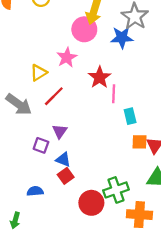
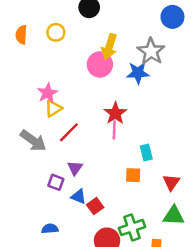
pink star: (67, 57) -> (48, 93), moved
pink line: (114, 94) -> (114, 130), moved
orange square: (139, 142) -> (133, 175), moved
red square: (66, 176) -> (95, 206), moved

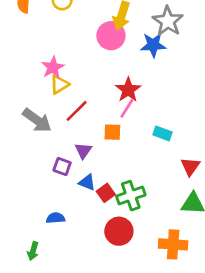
pink line: (114, 130) -> (127, 108), turned 30
cyan rectangle: (146, 153) -> (163, 133), turned -56
orange square: (133, 175) -> (112, 132), moved
green cross: (132, 228) -> (131, 196), moved

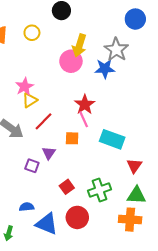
pink line: (127, 108) -> (84, 119), turned -56
cyan rectangle: (163, 133) -> (112, 139), size x1.6
blue triangle: (87, 182) -> (47, 224), moved, size x1.6
green cross: (131, 196) -> (99, 190), moved
orange cross: (173, 244) -> (130, 220), moved

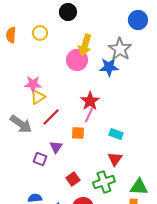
pink star: (25, 87) -> (33, 84), turned 30
pink line: (84, 119) -> (89, 115), turned 49
cyan rectangle: (112, 139) -> (116, 134), size x0.6
red triangle: (134, 166) -> (115, 159), moved

